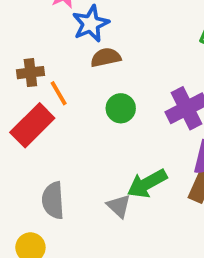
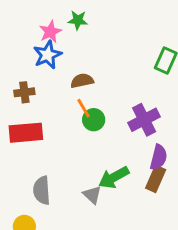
blue star: (91, 24) -> (47, 55), moved
orange line: (59, 93) -> (84, 108), moved
red rectangle: (32, 125) -> (26, 133), turned 40

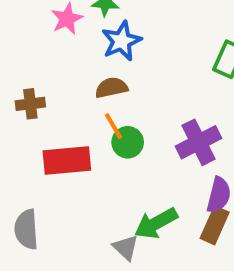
blue star: (47, 55) -> (122, 41), moved
red rectangle: (26, 133) -> (67, 161), moved
gray semicircle: (42, 190) -> (26, 229), moved

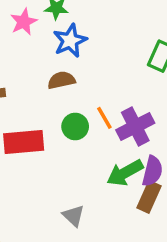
orange line: (113, 126) -> (104, 118), moved
green arrow: (156, 223) -> (125, 173), moved

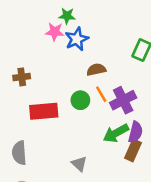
pink star: (24, 22) -> (55, 32), moved, turned 30
brown semicircle: (61, 80) -> (96, 70), moved

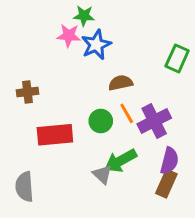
green arrow: (116, 133) -> (121, 161), moved
gray triangle: (79, 164) -> (102, 174), moved

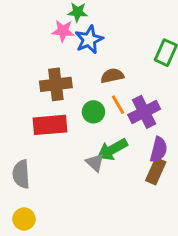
brown cross: (27, 92) -> (56, 84), moved, size x1.5

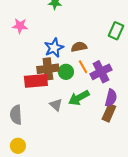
pink star: (63, 31) -> (20, 26), moved
blue star: (89, 40) -> (54, 48), moved
brown cross: (56, 84) -> (48, 69), moved
gray triangle: (95, 163) -> (56, 105), moved

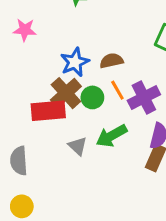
brown cross: (48, 69) -> (66, 93), turned -35

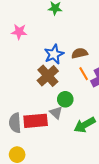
green circle: (92, 97) -> (65, 99), moved
red rectangle: (48, 111) -> (36, 121), moved
green arrow: (112, 136) -> (85, 125), moved

